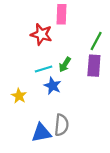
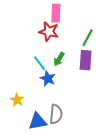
red star: (41, 34) -> (49, 32), moved
cyan line: (44, 69) -> (40, 63), turned 70
yellow star: (19, 96) -> (17, 100), moved

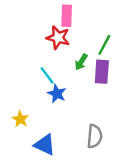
green arrow: (59, 59) -> (81, 62), moved
gray semicircle: (56, 114) -> (95, 136), moved
blue triangle: (38, 121) -> (45, 145), turned 36

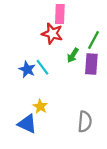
blue star: (57, 94) -> (27, 69), moved
yellow star: (20, 119) -> (40, 106), moved
blue triangle: (45, 145) -> (27, 124), moved

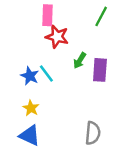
pink rectangle: (60, 14) -> (48, 15), moved
green line: (94, 40) -> (101, 16), moved
yellow star: (40, 106) -> (31, 108), moved

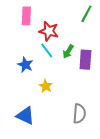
pink rectangle: (48, 15) -> (26, 16), moved
cyan line: (46, 74) -> (47, 50), moved
yellow star: (31, 108) -> (46, 86), moved

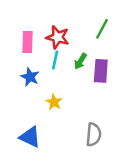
green line: (86, 14) -> (102, 29), moved
pink rectangle: (26, 16) -> (28, 42), moved
cyan line: (47, 50) -> (55, 60), turned 49

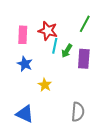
cyan line: (55, 60) -> (55, 46), moved

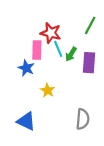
pink rectangle: (23, 35) -> (37, 50), moved
cyan line: (55, 46) -> (58, 49), turned -35

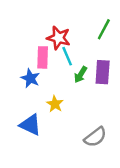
green arrow: (71, 54) -> (81, 75), moved
gray semicircle: (83, 119) -> (95, 137), turned 48
blue triangle: (26, 121) -> (30, 125), moved

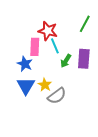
blue triangle: (30, 125) -> (26, 86), moved, turned 36
gray semicircle: (95, 137) -> (57, 96), moved

